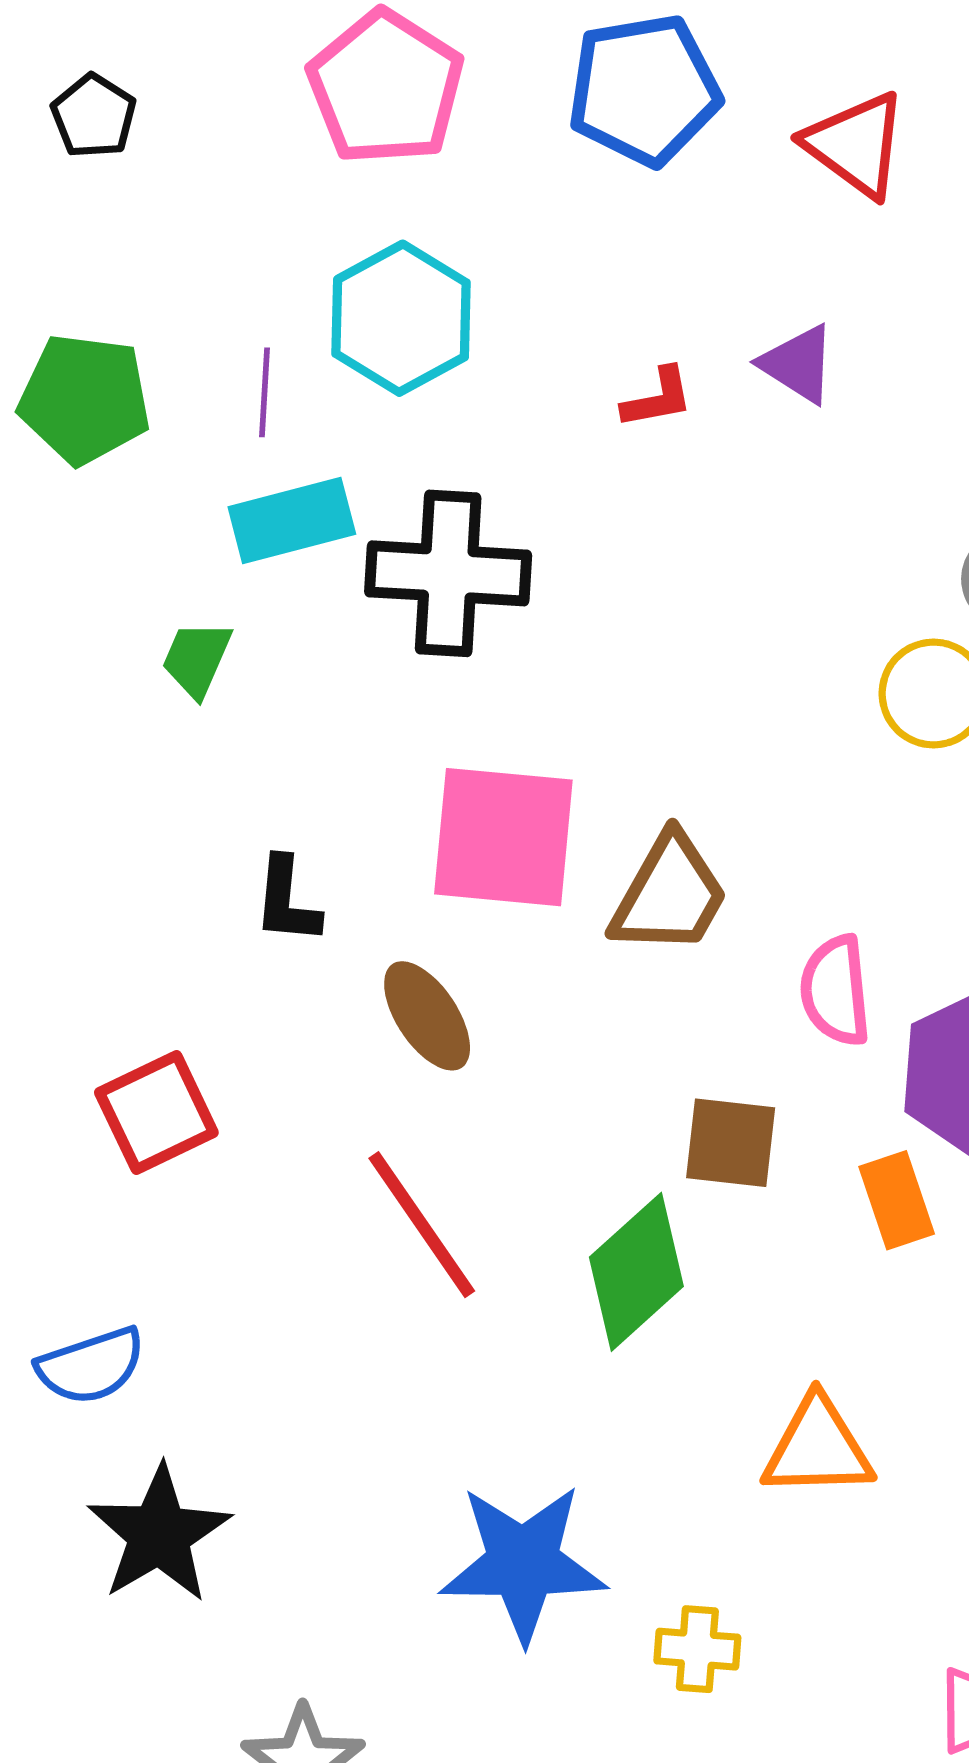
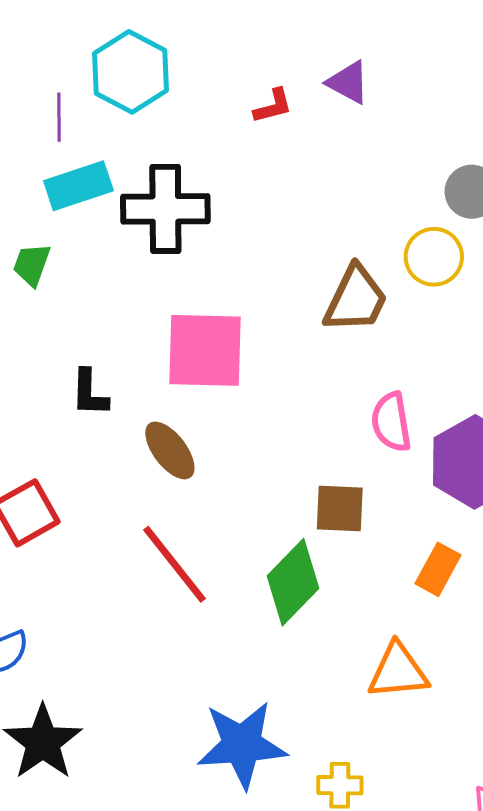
brown trapezoid: (669, 894) -> (356, 299), moved
orange rectangle: (897, 1200) -> (438, 569), moved, turned 51

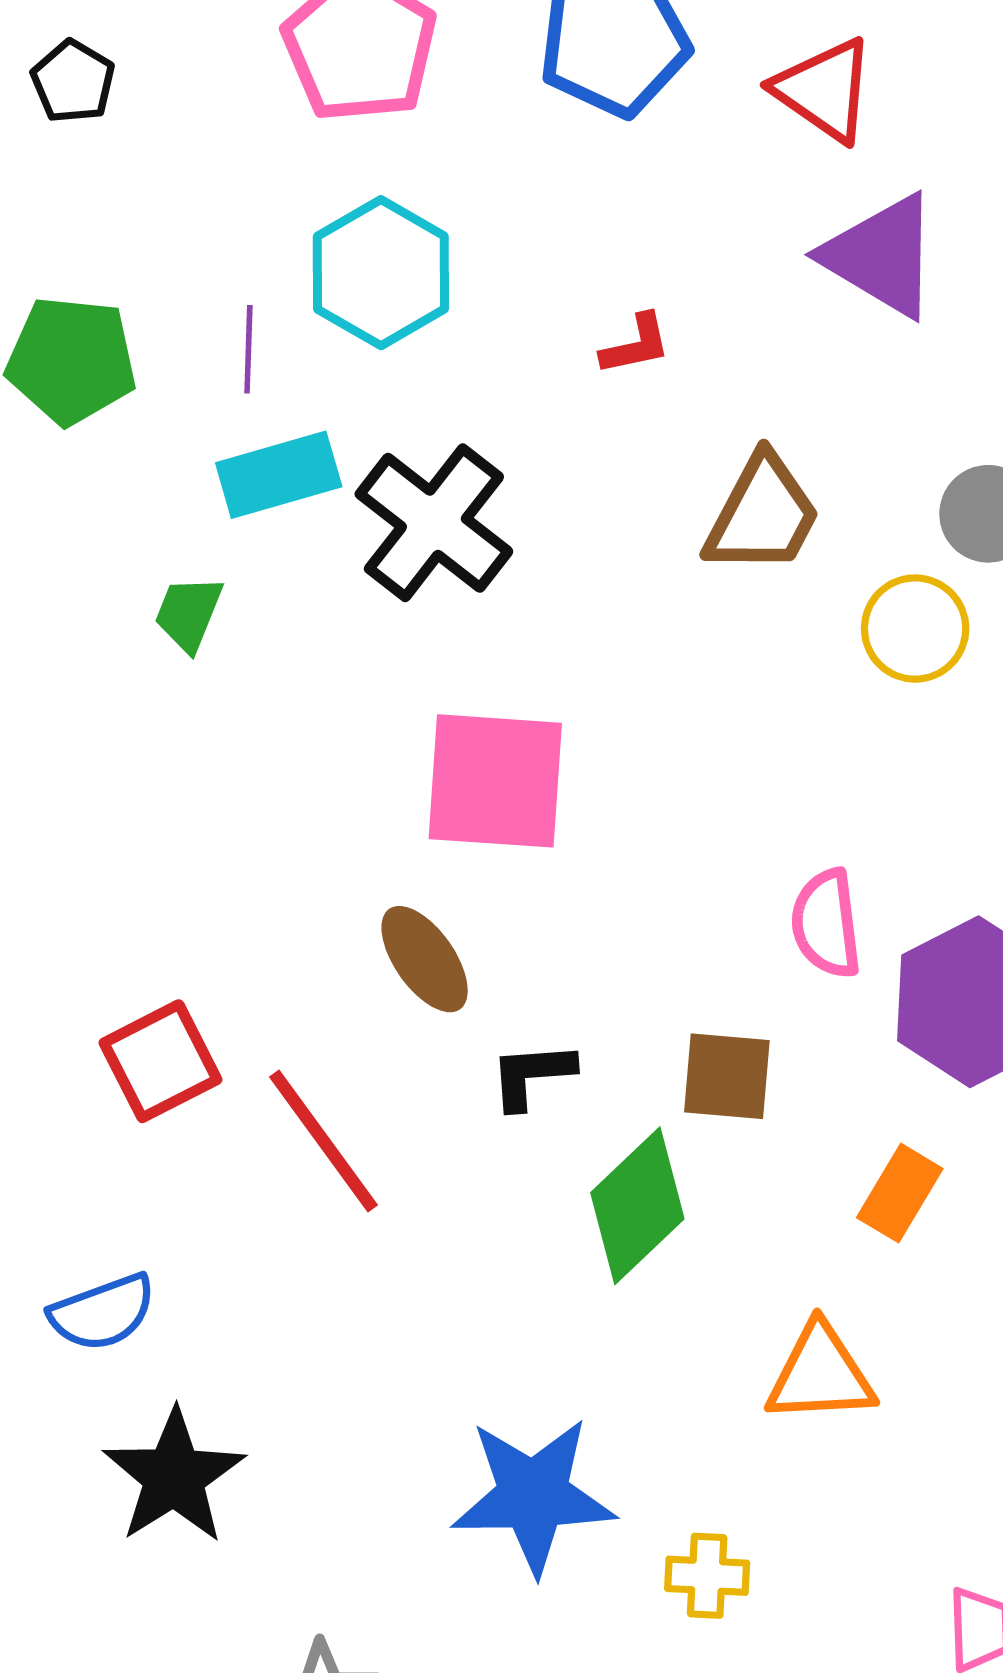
purple triangle: (348, 82) -> (881, 256), moved, size x1.6
black cross: (165, 209) -> (434, 523), turned 36
brown trapezoid: (356, 299) -> (763, 515), moved
black L-shape: (89, 393) -> (532, 1075), moved, turned 82
red line: (175, 564) -> (323, 1141), moved

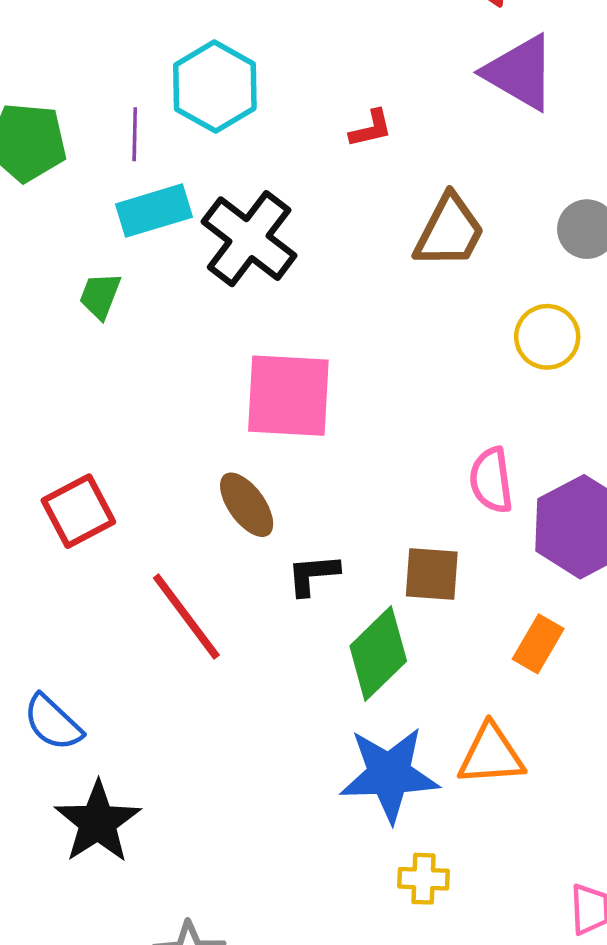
yellow circle: (915, 629) -> (547, 337), moved
red square: (161, 1061) -> (78, 511), moved
blue semicircle: (103, 1312) -> (53, 723), turned 64
blue star: (533, 1495) -> (389, 774), moved

